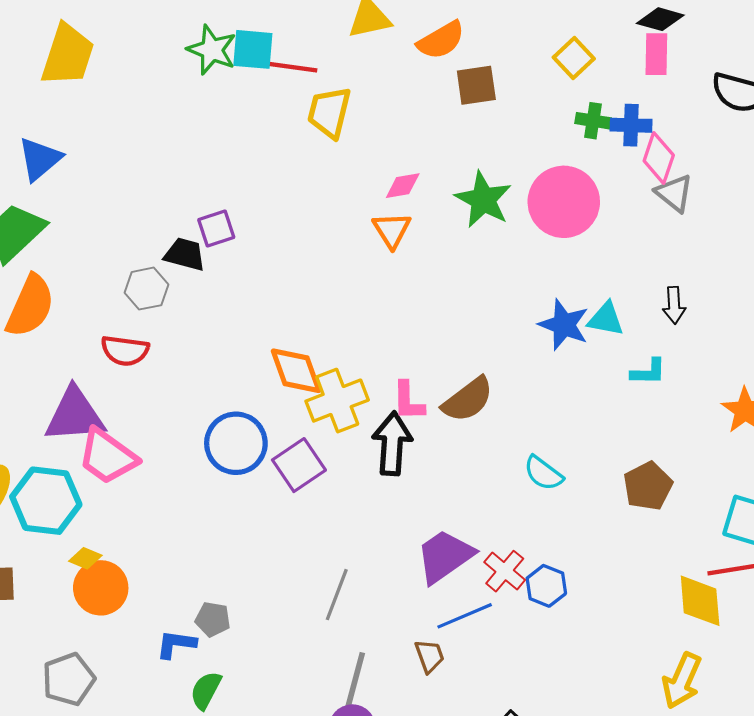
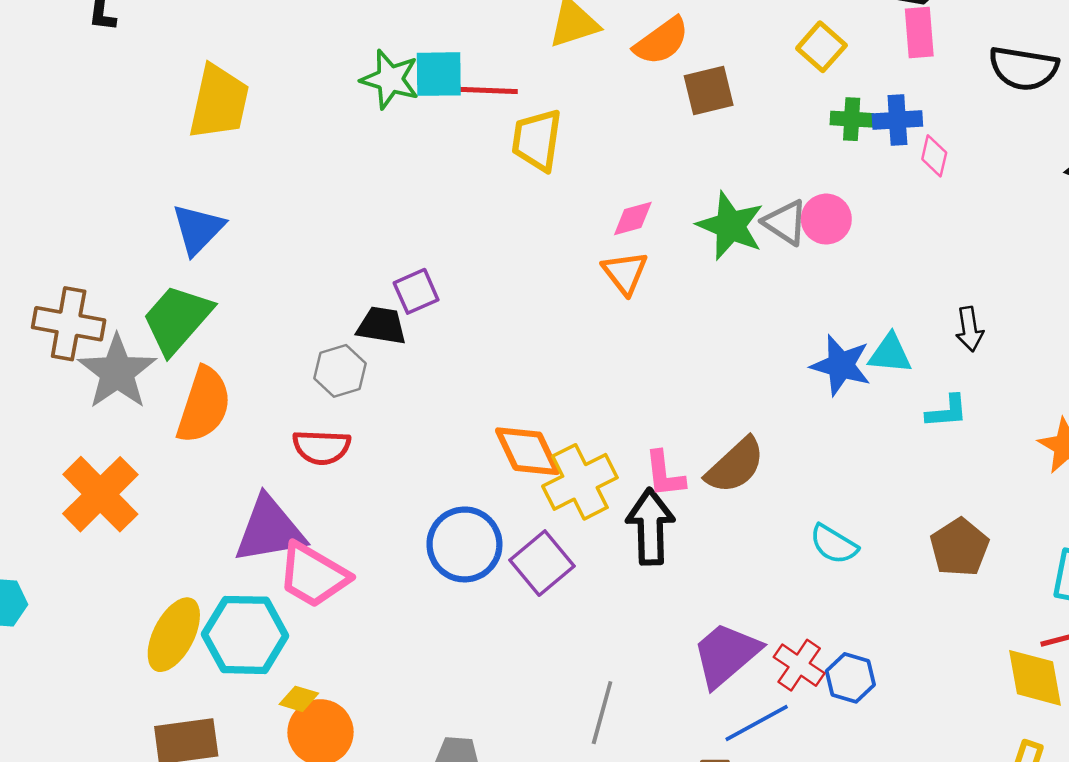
pink diamond: (659, 158) -> (934, 156), size x0.7
gray triangle: (674, 193) -> (785, 222), moved
pink circle: (564, 202) -> (826, 219), size x0.6

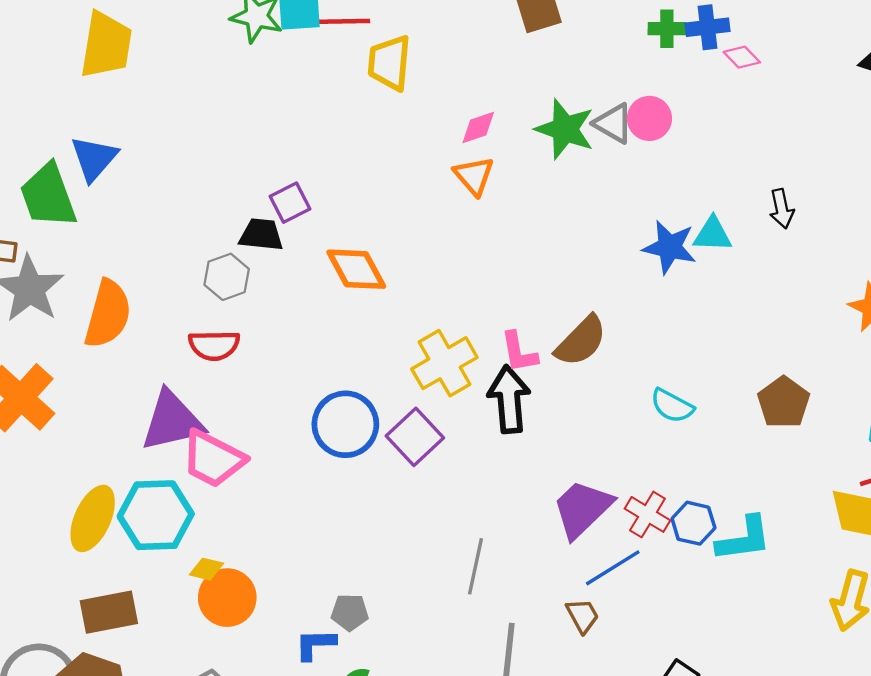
pink diamond: (934, 156) -> (742, 57), turned -54
green trapezoid: (177, 319) -> (48, 196), moved, turned -58
cyan L-shape: (947, 411) -> (744, 539), moved, size x1.5
orange diamond: (528, 451) -> (356, 269), moved

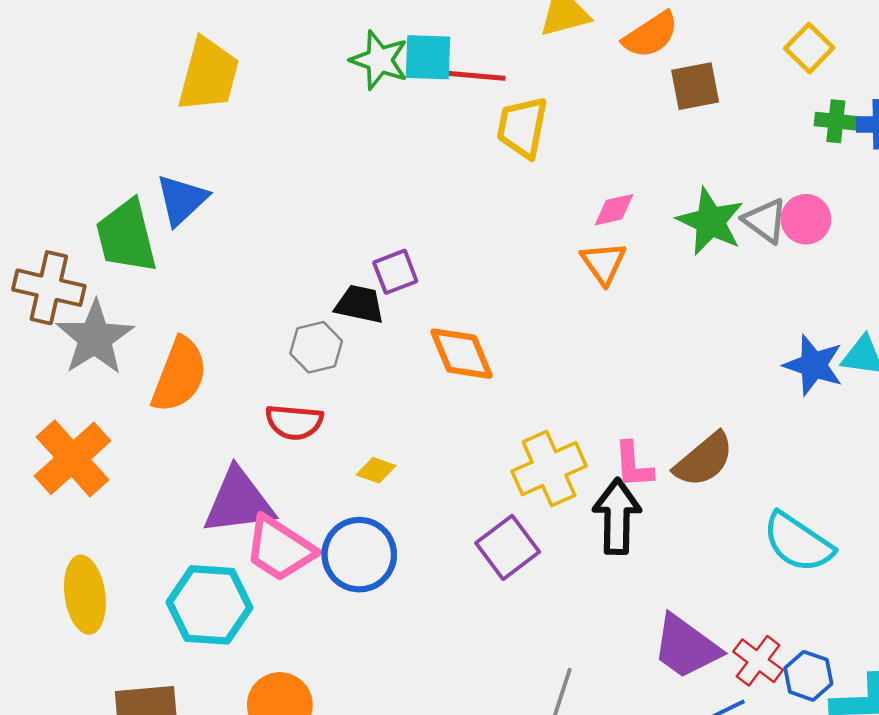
cyan semicircle: (672, 406) -> (798, 542), size x1.5
blue circle: (345, 424) -> (359, 555), moved
purple trapezoid: (582, 509) -> (686, 647), turned -106
yellow ellipse: (93, 518) -> (85, 595), moved, turned -38
yellow diamond: (206, 569) -> (376, 470), moved

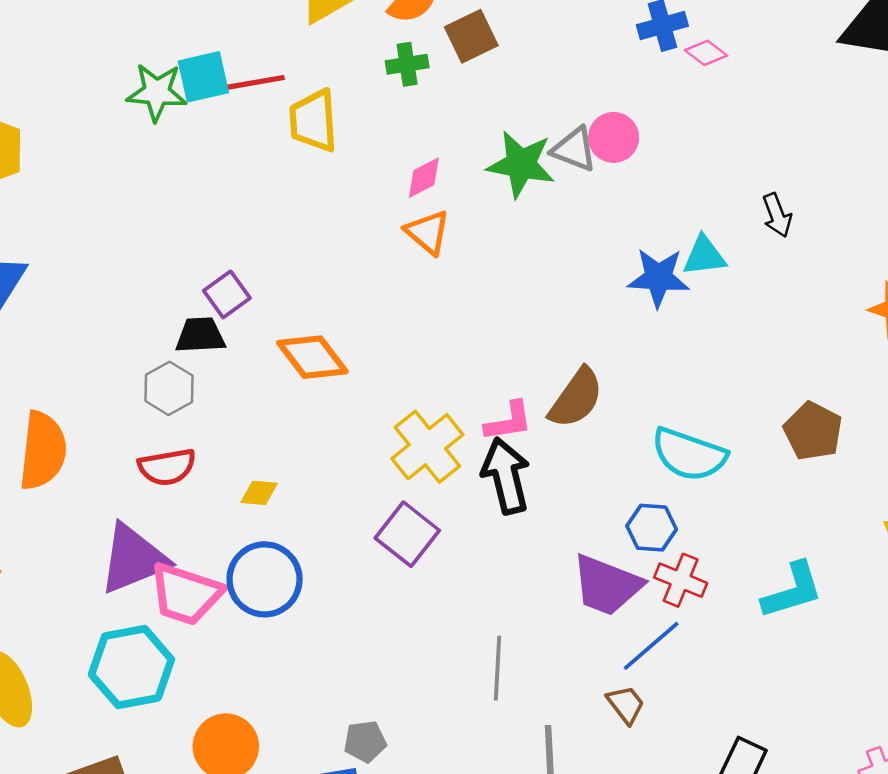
green cross: (836, 121) -> (407, 64), moved
pink L-shape: (633, 465) -> (509, 421), turned -80
blue hexagon: (808, 676) -> (652, 528), moved

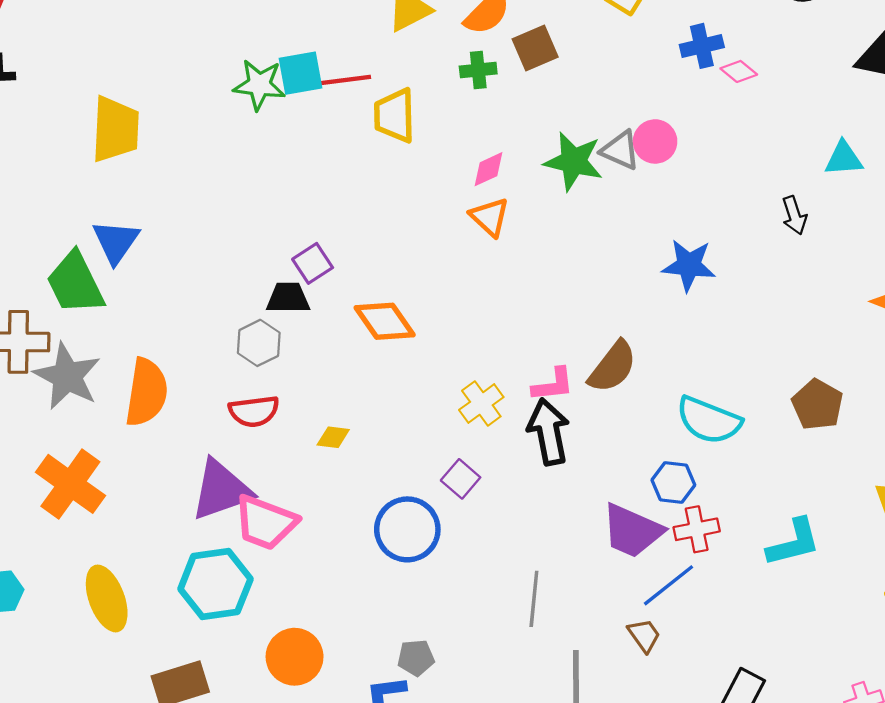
cyan triangle: (704, 256) -> (844, 158), moved
yellow cross: (427, 447) -> (481, 404), size x0.7
purple square: (407, 534) -> (461, 479), size x0.7
blue circle: (265, 579) -> (407, 529), moved
red cross: (681, 580) -> (697, 529), turned -36

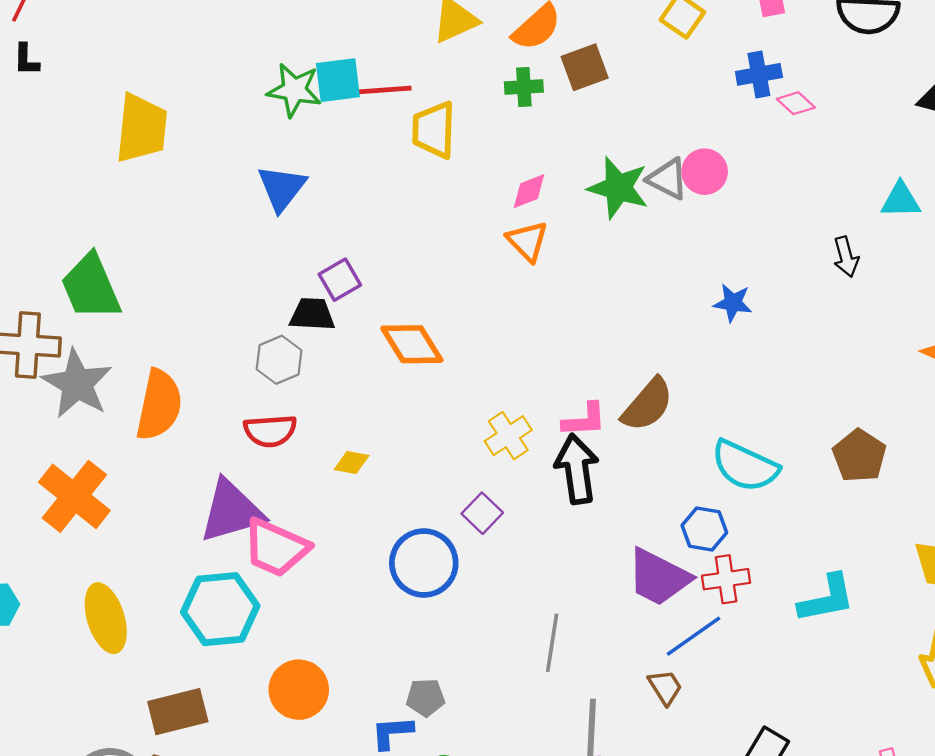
blue triangle: (116, 242) -> (282, 188), moved
blue star: (689, 265) -> (733, 303), size x0.7

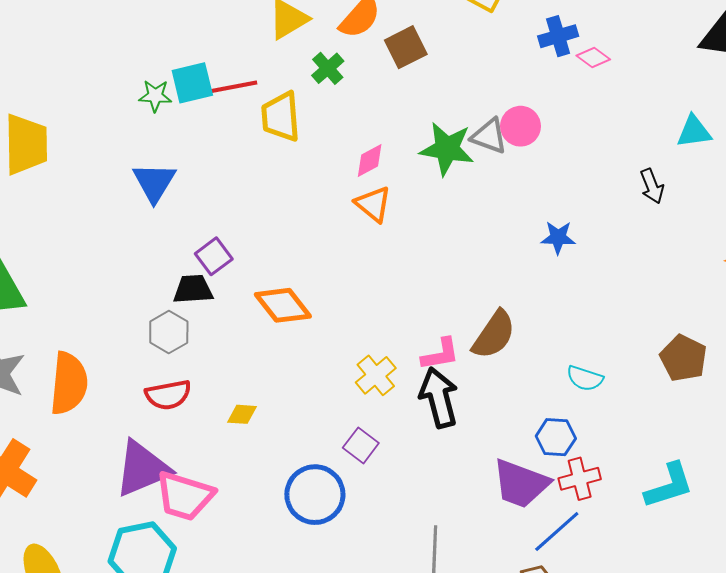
green cross: (524, 87) -> (328, 68), moved, turned -32
green star: (294, 90) -> (155, 96), size x0.7
cyan semicircle: (745, 466) -> (585, 378), size x0.6

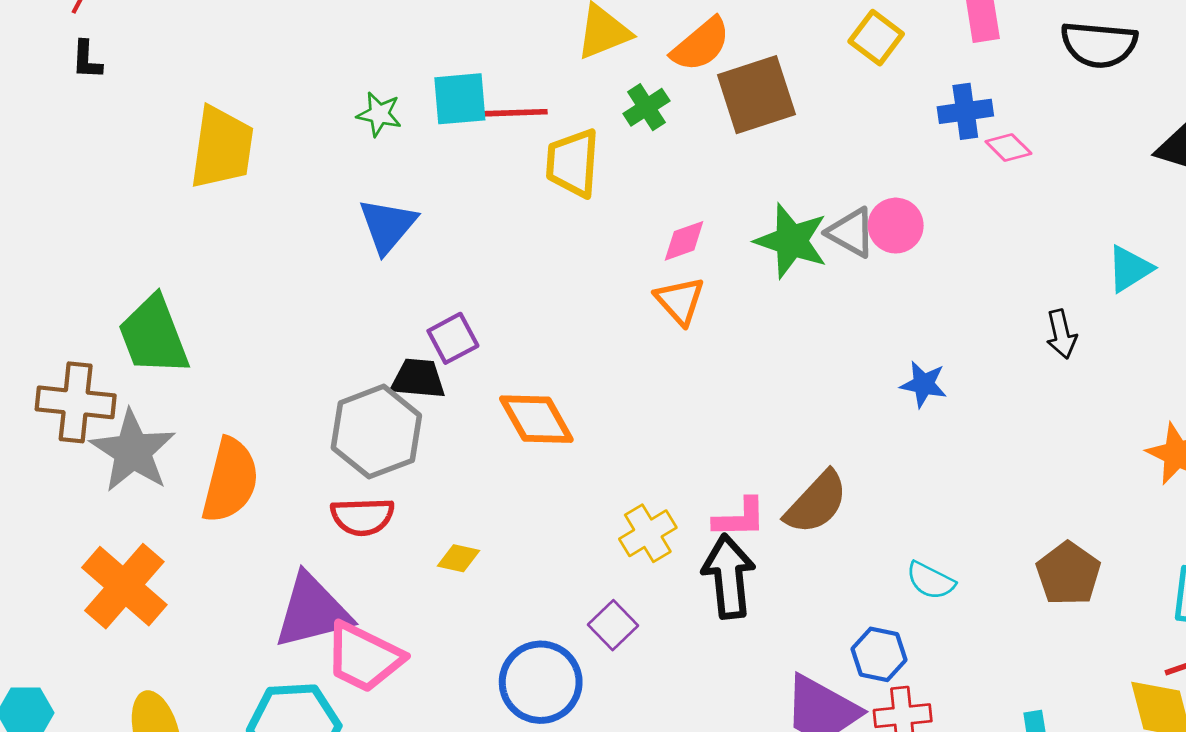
brown square: (406, 47) -> (756, 95), size x1.4
green star: (155, 96) -> (379, 114), moved
cyan triangle: (694, 131) -> (1130, 269), turned -33
gray hexagon: (169, 332) -> (376, 432), size x1.6

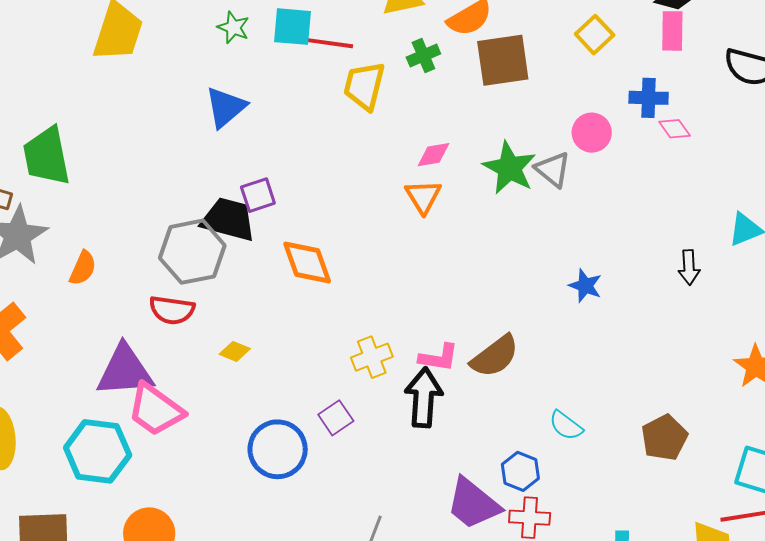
pink circle: (896, 226) -> (592, 133), moved
black trapezoid: (418, 379) -> (228, 219), size x1.4
orange semicircle: (230, 480) -> (83, 268), size x0.6

